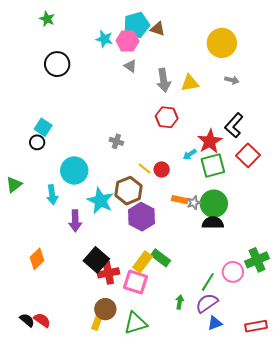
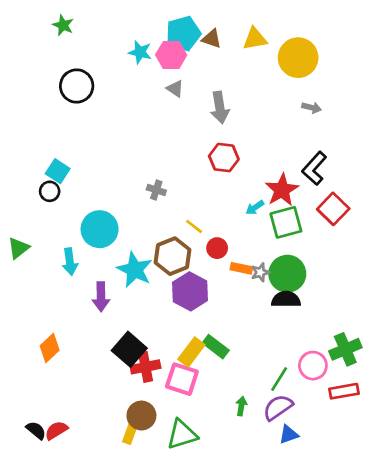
yellow triangle: (190, 83) -> (255, 39), moved
red circle: (162, 169) -> (217, 248), moved
red semicircle: (42, 320) -> (56, 430), turned -66
red rectangle: (256, 326) -> (344, 391), moved

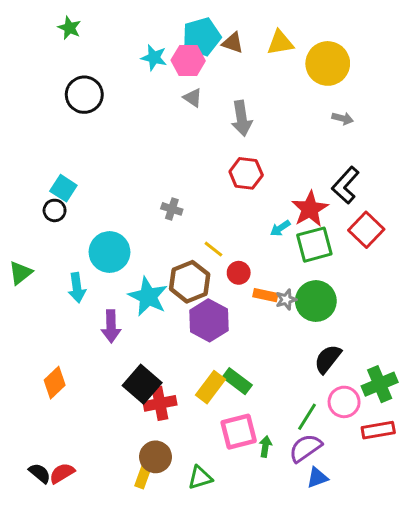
black semicircle: (286, 299) -> (328, 359), moved, turned -52
pink square: (182, 379) -> (239, 432), moved, turned -32
green triangle: (182, 434) -> (200, 478), size x0.7

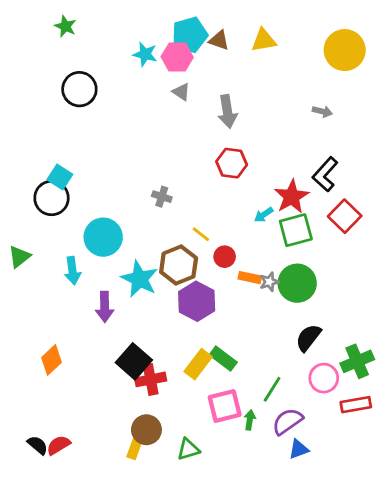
yellow circle: (328, 63) -> (345, 50), moved
black circle: (55, 210) -> (52, 198), size x1.6
green line: (307, 417) -> (272, 389), moved

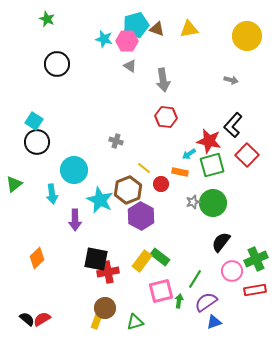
cyan square: (60, 177) -> (34, 121), moved
red star: (292, 197) -> (209, 141), turned -30
orange rectangle: (250, 278) -> (180, 172), moved
black square: (134, 361) -> (96, 259), turned -30

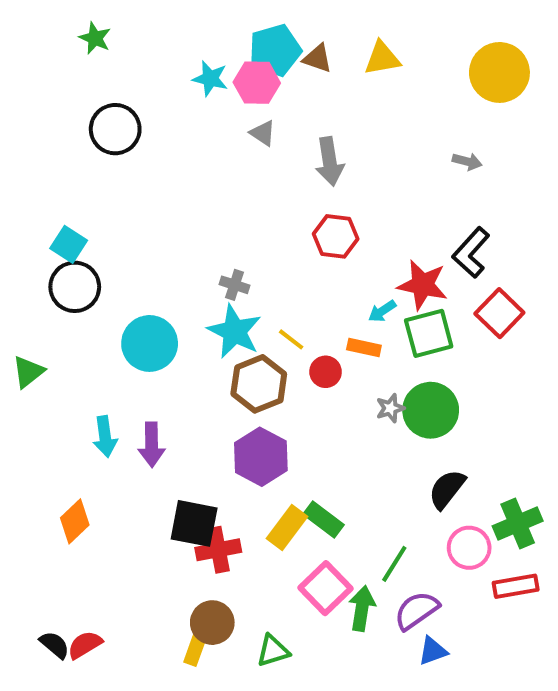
cyan arrow: (52, 194) -> (105, 437), moved
cyan star: (100, 200) -> (235, 331), moved
purple hexagon: (141, 216) -> (261, 457), moved
pink square: (161, 291) -> (326, 588), turned -30
green arrow: (179, 301) -> (362, 608), size x1.5

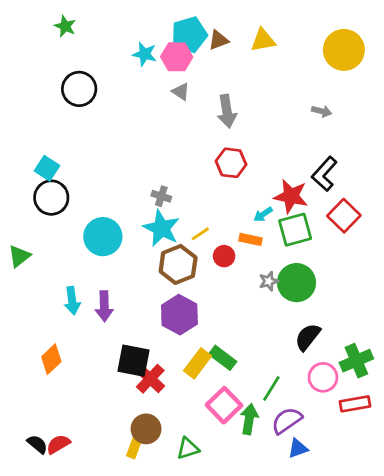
brown triangle: (317, 58) -> (218, 40), turned -40
yellow line: (291, 339) -> (200, 234), turned -72
red cross: (218, 550) -> (150, 379), turned -36

